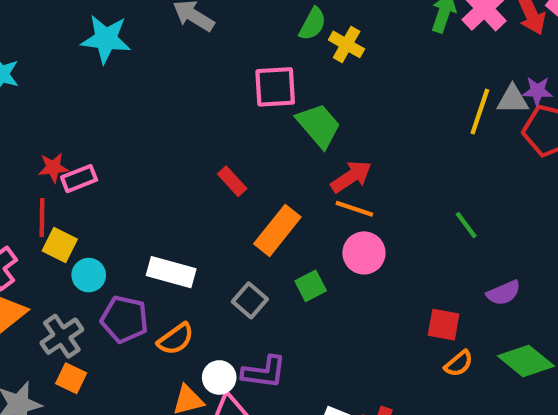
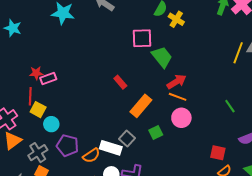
white rectangle: (171, 272) -> (111, 148), moved

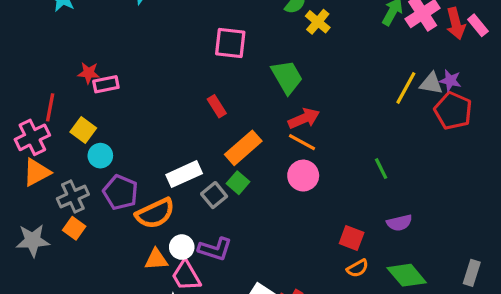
pink square: (142, 38) -> (230, 43), moved
red line: (30, 96) -> (50, 107), moved
green square: (156, 133) -> (238, 183), moved, turned -32
white rectangle: (111, 148) -> (184, 174), moved, turned -50
orange semicircle: (91, 156) -> (155, 213), size x1.4

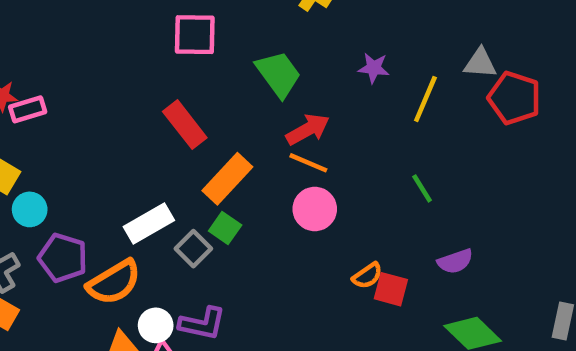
purple star: (450, 81) -> (374, 68), moved
yellow line: (406, 88) -> (425, 99), moved
red rectangle: (217, 106) -> (185, 125), size x1.5
orange semicircle: (358, 268) -> (367, 276), moved

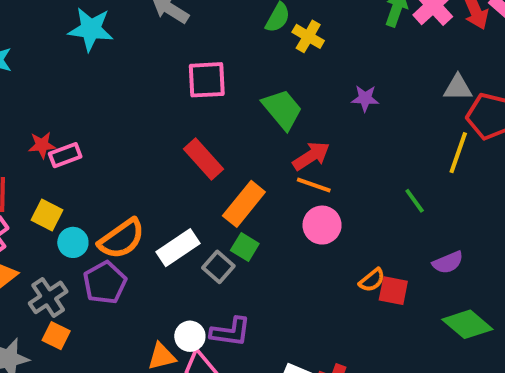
yellow line: (425, 99) -> (458, 153), moved
purple pentagon: (63, 258) -> (105, 283), turned 30
orange semicircle: (114, 282) -> (122, 239), moved

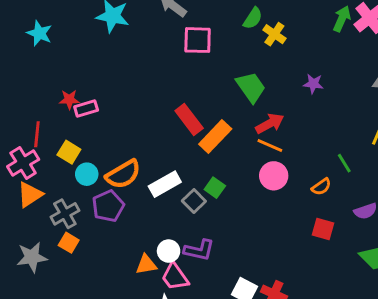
pink square: (207, 80) -> (198, 40), moved
orange rectangle: (244, 204) -> (215, 137), moved
orange semicircle: (372, 280) -> (321, 187), moved

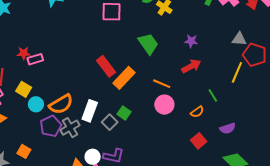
red arrow: (270, 124) -> (191, 66), moved
white rectangle: (165, 184) -> (90, 111), turned -40
gray cross: (65, 214) -> (70, 128), moved
red square: (323, 229) -> (199, 141), turned 35

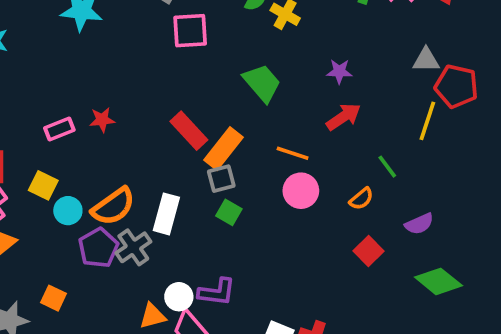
red star: (24, 53) -> (102, 120), moved
gray square: (110, 122) -> (221, 179), moved, turned 35

